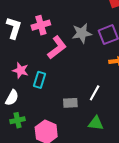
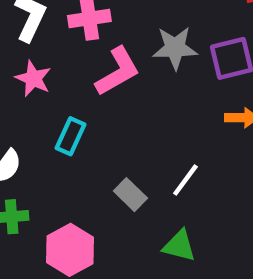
pink star: (21, 70) -> (33, 79), moved
gray rectangle: (70, 103) -> (130, 195), turned 40

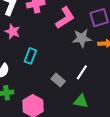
gray star: (175, 48) -> (82, 38), moved
pink L-shape: (118, 71) -> (65, 18), moved

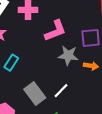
gray rectangle: (58, 80) -> (35, 94), size x1.5

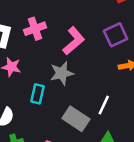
gray star: (68, 55) -> (62, 73), moved

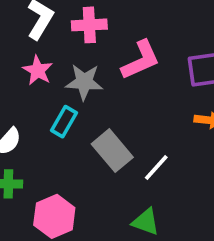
gray star: (62, 73) -> (84, 82), moved
gray rectangle: (76, 119) -> (112, 151), moved

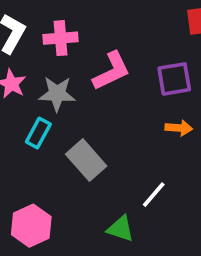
white line: (156, 167) -> (154, 195), moved

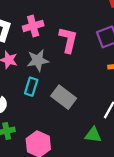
pink L-shape: (111, 71) -> (68, 40), turned -40

